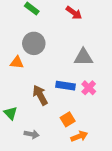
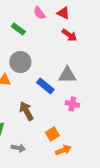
red arrow: (74, 13) -> (69, 35), moved
blue rectangle: (65, 86) -> (45, 86), moved, turned 30
pink cross: (89, 88) -> (72, 104), turned -32

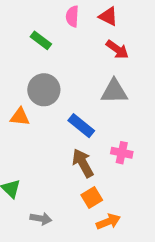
pink semicircle: (39, 13) -> (72, 16), turned 40
gray triangle: (67, 75) -> (114, 91), moved
brown arrow: (26, 111) -> (83, 163), moved

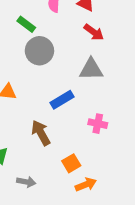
gray circle: (44, 90) -> (39, 51), moved
blue rectangle: (81, 126) -> (62, 100), turned -70
brown arrow: (83, 163) -> (41, 133), moved

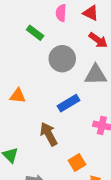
gray circle: (39, 51) -> (62, 59), moved

